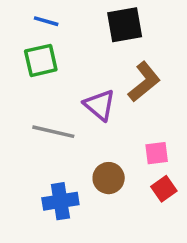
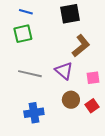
purple triangle: (100, 105) -> (64, 71), moved
pink square: (157, 153) -> (93, 78), moved
brown circle: (109, 178) -> (71, 100), moved

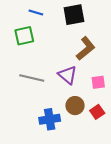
blue line: (26, 12) -> (36, 13), moved
blue cross: (34, 113) -> (50, 119), moved

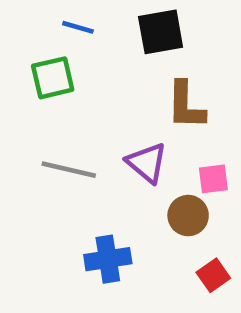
brown L-shape: (86, 48) -> (186, 105), turned 130
brown circle: (75, 106) -> (188, 216), moved
red square: (97, 112) -> (213, 275), moved

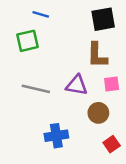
black square: (161, 32) -> (103, 19), moved
purple triangle: (147, 163) -> (77, 85), turned -30
pink square: (213, 179) -> (112, 84), moved

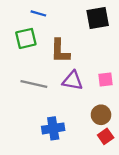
brown L-shape: (97, 55) -> (60, 51), moved
brown circle: (98, 113) -> (101, 115), moved

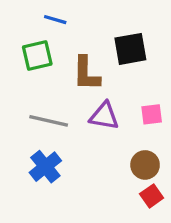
black square: (98, 18) -> (130, 49), moved
blue cross: (53, 128) -> (45, 167), moved, turned -30

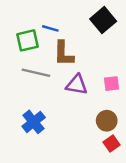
blue line: (55, 20) -> (50, 28), moved
black square: (130, 49) -> (103, 20), moved, turned -30
gray line: (49, 121) -> (36, 73), moved

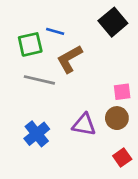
brown L-shape: (64, 54) -> (70, 59), turned 60
purple triangle: (77, 85) -> (84, 125), moved
brown circle: (107, 121) -> (117, 118), moved

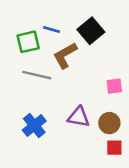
black square: (113, 22) -> (91, 31), moved
brown circle: (117, 118) -> (109, 123), moved
red square: (122, 157) -> (114, 148), turned 35

